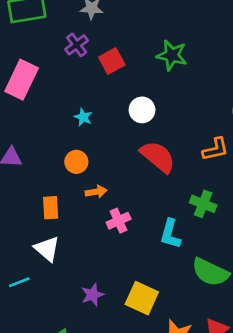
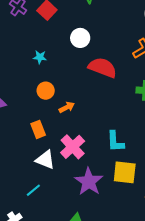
pink cross: (119, 221) -> (73, 147), moved, size x1.4
cyan L-shape: (170, 234) -> (115, 141), moved
purple star: (93, 295) -> (89, 182), size x1.6

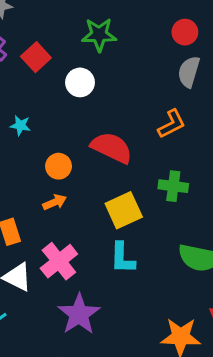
white circle: (80, 38) -> (80, 82), moved
orange circle: (46, 91) -> (59, 166), moved
yellow square: (125, 172) -> (124, 210), moved, turned -35

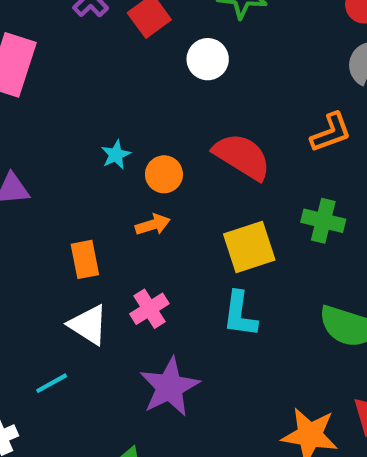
cyan star: (20, 125) -> (116, 155), moved, turned 30
pink cross: (59, 261) -> (149, 309), size x0.7

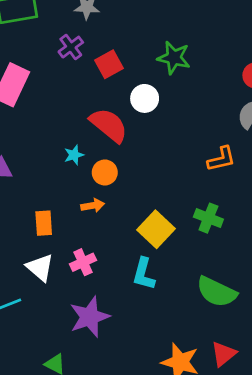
red semicircle: (242, 156) -> (109, 125), moved
yellow square: (249, 247) -> (156, 229), turned -36

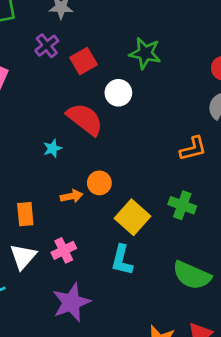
orange circle: (105, 172) -> (99, 183), moved
white triangle: (40, 268) -> (23, 257), turned 32

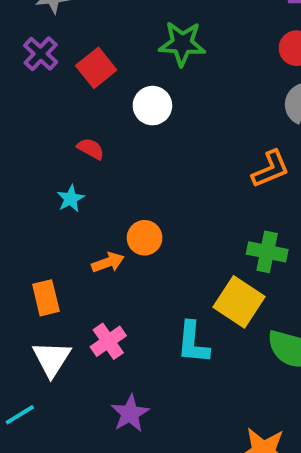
red semicircle: (85, 119) -> (91, 149), moved, size x0.5
yellow square: (132, 217) -> (239, 302), moved
purple star: (71, 302) -> (130, 413), size x0.7

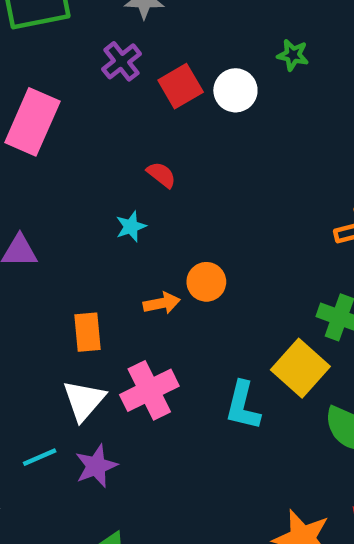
green star: (182, 44) -> (293, 55), moved, size x0.6
white circle: (152, 106) -> (235, 90), moved
pink cross: (108, 341) -> (149, 390), size x1.4
purple star: (130, 413) -> (96, 466), moved

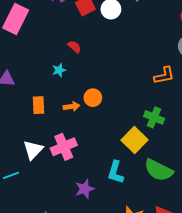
orange rectangle: (87, 332) -> (39, 105), moved
cyan L-shape: (243, 406) -> (116, 172), moved
purple star: (96, 466) -> (85, 189), moved

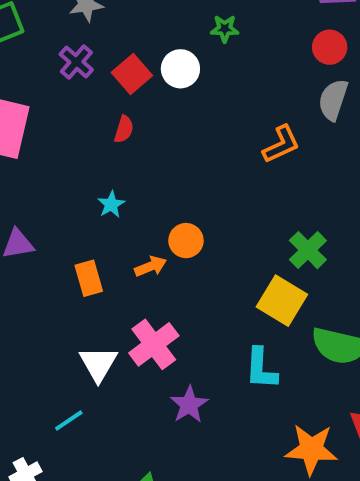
red semicircle: (74, 47) -> (124, 129), moved, turned 80
orange L-shape: (164, 75) -> (281, 144), moved
green cross: (154, 117) -> (308, 250), turned 36
purple star: (85, 189) -> (189, 405), moved

